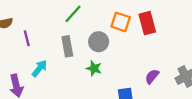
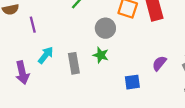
gray rectangle: (67, 46) -> (74, 63), moved

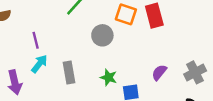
purple line: (33, 25) -> (36, 40), moved
green star: (101, 55) -> (109, 77), moved

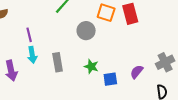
cyan arrow: (39, 64) -> (32, 55), turned 133
purple semicircle: (159, 72) -> (137, 72), moved

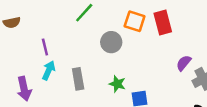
cyan arrow: (32, 55) -> (49, 70), turned -147
purple semicircle: (137, 72) -> (184, 63), moved

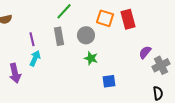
gray rectangle: (78, 79) -> (59, 36), moved
green star: (117, 84) -> (91, 58), moved

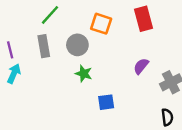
red rectangle: (128, 19) -> (144, 19), moved
purple semicircle: (145, 52) -> (141, 66), moved

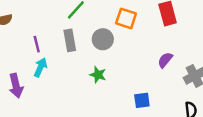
green star: (84, 74) -> (98, 75), moved
blue square: (106, 102) -> (142, 100), moved

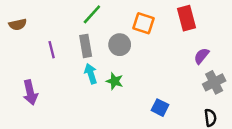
purple semicircle: (165, 60) -> (202, 56), moved
cyan arrow: (40, 67) -> (91, 74), moved, turned -42
blue square: (142, 100) -> (160, 108), turned 35

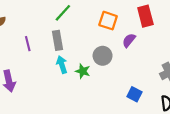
gray circle: (120, 45) -> (103, 56), moved
purple semicircle: (202, 56) -> (129, 40), moved
blue square: (160, 108) -> (134, 94), moved

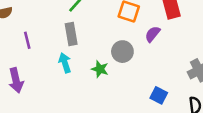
purple line: (28, 44) -> (27, 40), moved
cyan arrow: (62, 65) -> (65, 63), moved

